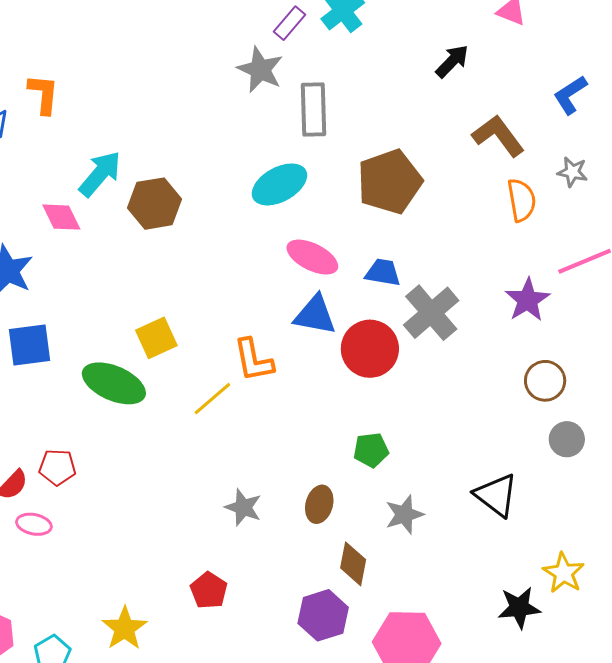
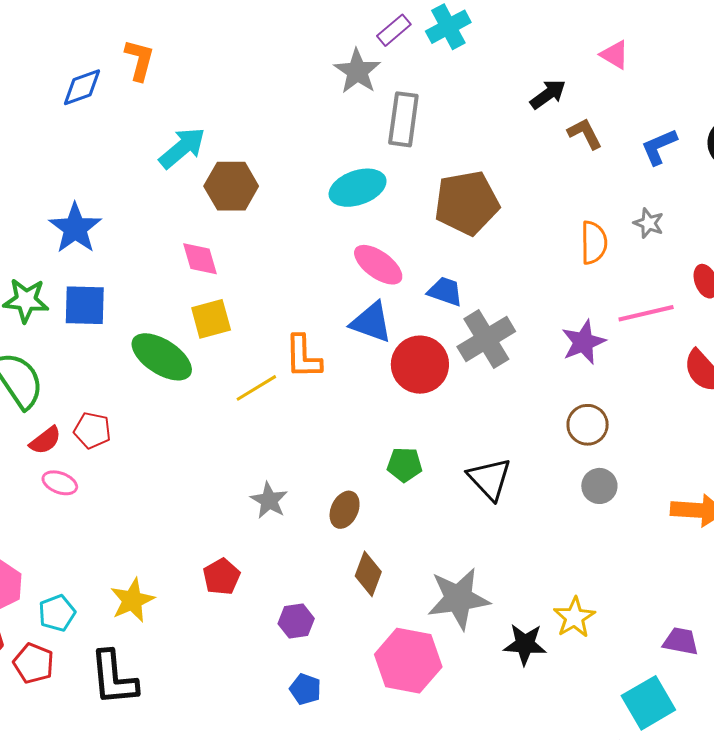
brown L-shape: (498, 136) -> (585, 134), moved, size x0.7
pink diamond: (61, 217) -> (200, 259), moved
black triangle: (496, 495) -> (490, 479), moved
gray star: (404, 515) -> (459, 599), moved, size x1.6
purple hexagon: (323, 615) -> (296, 621), moved, size x0.7

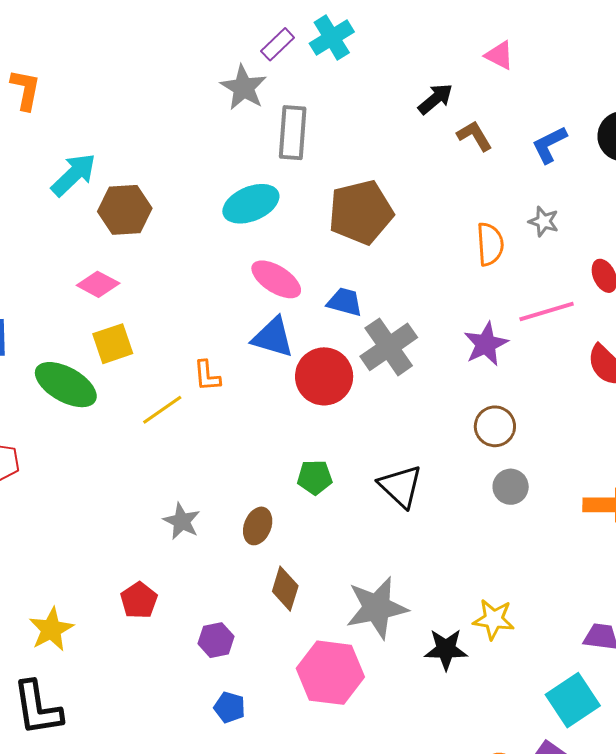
pink diamond: (200, 259) -> (98, 284), turned -42
orange L-shape: (303, 357) -> (207, 376), size x0.7
yellow star: (574, 617) -> (494, 619), turned -30

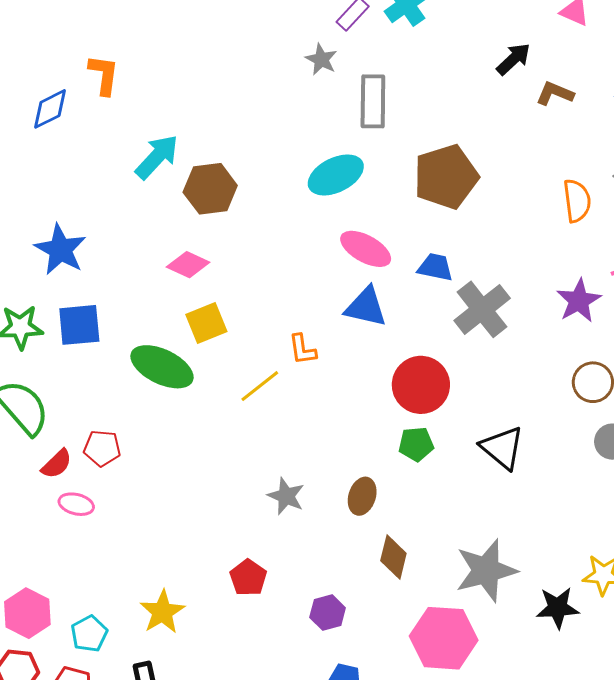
gray star: (244, 88) -> (321, 59), size x0.7
brown L-shape: (475, 136) -> (555, 93), turned -33
red circle: (324, 376) -> (421, 385), moved

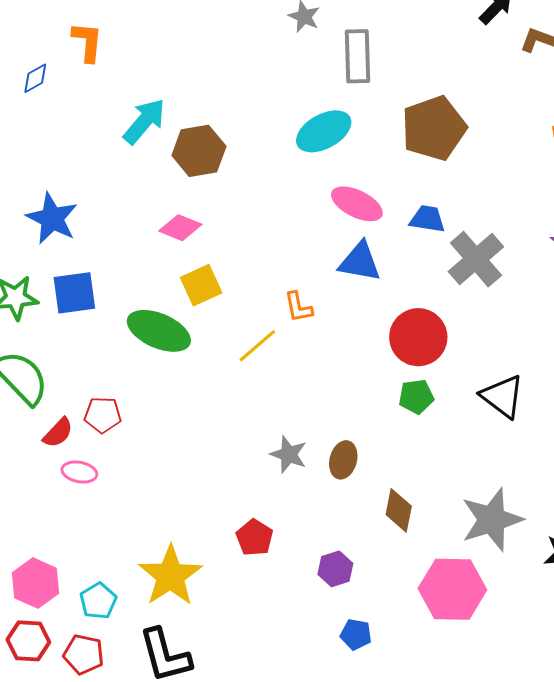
blue diamond: (50, 109) -> (35, 78), size x0.7
brown ellipse: (362, 496) -> (343, 460), moved
yellow star: (162, 612) -> (170, 576), size x1.4

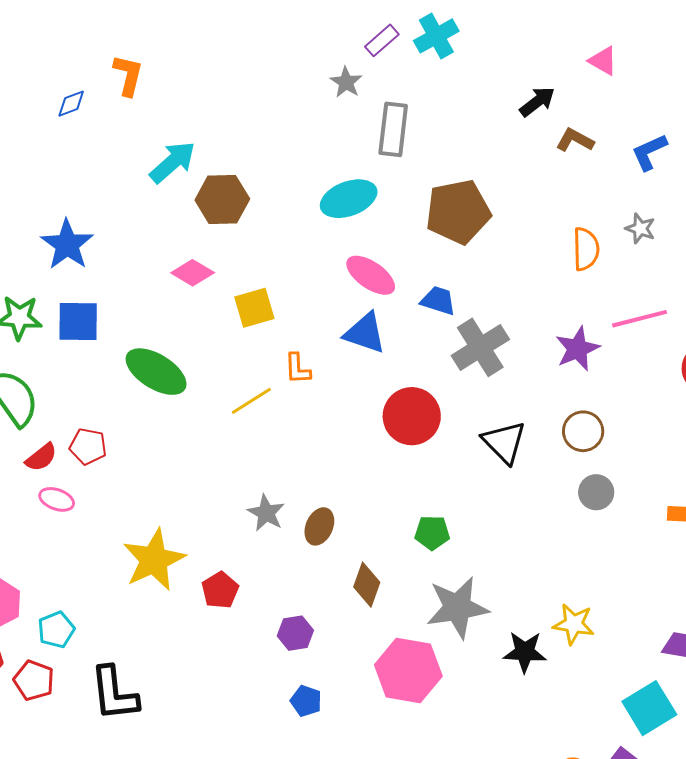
yellow square: (201, 285) -> (254, 308), moved
black triangle: (503, 396) -> (504, 442), moved
green pentagon: (416, 397) -> (432, 533), moved
yellow star: (170, 576) -> (154, 560), moved

